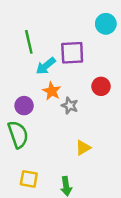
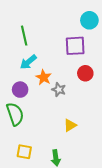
purple square: (72, 53) -> (75, 46), moved
cyan arrow: (46, 66) -> (28, 62), moved

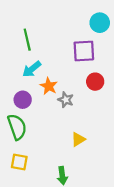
yellow square: (24, 152) -> (19, 162), moved

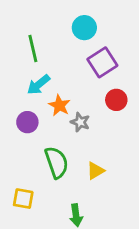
cyan circle: (100, 23) -> (84, 28), moved
purple square: (84, 51) -> (102, 62), turned -30
green semicircle: (17, 127) -> (57, 162), moved

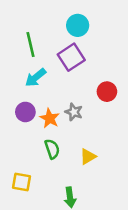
purple square: (102, 62) -> (71, 57), moved
orange star: (59, 105) -> (50, 118), moved
green semicircle: (57, 162) -> (52, 149), size x0.7

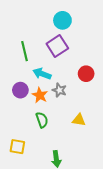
green line: (30, 44) -> (25, 51), moved
cyan arrow: (36, 78) -> (42, 74), moved, turned 60
yellow triangle: (88, 157) -> (79, 120), moved, turned 40

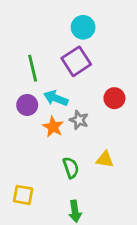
purple circle: (20, 90) -> (27, 105), moved
green semicircle: (42, 120) -> (71, 168), moved

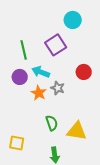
cyan circle: (83, 27) -> (73, 20), moved
yellow triangle: (105, 160) -> (77, 131), moved, size x1.5

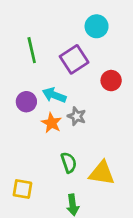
green line: (24, 50) -> (32, 50), moved
red circle: (84, 72) -> (111, 81), moved

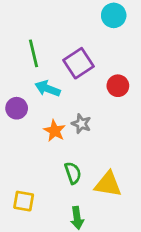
cyan circle: (97, 26) -> (114, 15), moved
cyan arrow: (54, 95) -> (48, 89), moved
purple circle: (26, 102) -> (17, 108), moved

